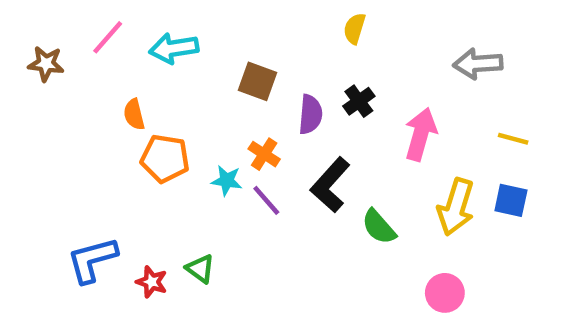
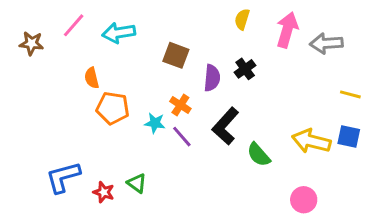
pink arrow: (421, 134) -> (287, 30), moved
yellow arrow: (456, 207) -> (311, 141), turned 87

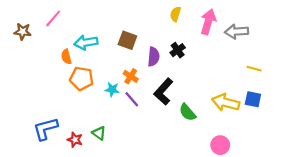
cyan arrow: (119, 33) -> (86, 42), moved

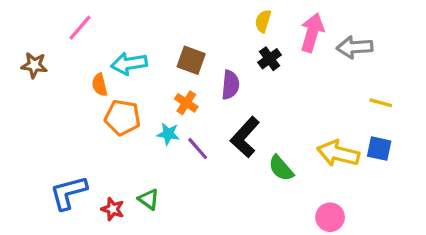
brown star: (23, 32) -> (34, 65), moved
black cross: (178, 50) -> (270, 59), moved
orange cross: (131, 76) -> (186, 103), moved

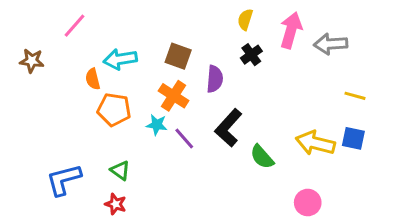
orange cross: (186, 103) -> (174, 96), size x1.4
green triangle: (149, 199) -> (120, 170), moved
red star: (113, 209) -> (116, 204), moved

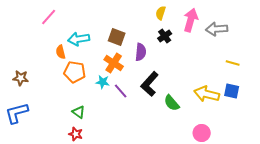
brown star: (32, 61) -> (21, 78), moved
blue L-shape: (64, 180) -> (17, 113), moved

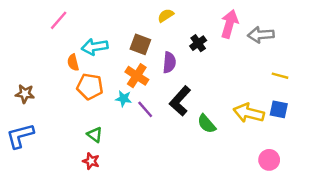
yellow semicircle: (161, 13) -> (166, 16), moved, turned 40
pink circle: (202, 133) -> (269, 160), moved

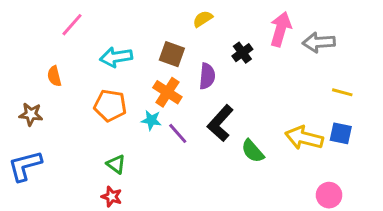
orange semicircle: (73, 62) -> (54, 76), moved

